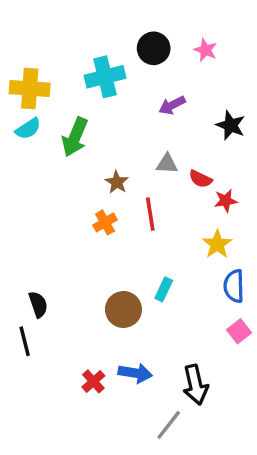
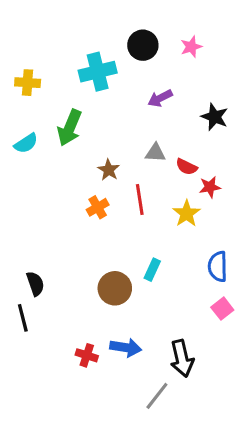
pink star: (206, 50) -> (191, 47), turned 30
yellow cross: (30, 88) -> (28, 83), size x0.7
cyan semicircle: (28, 129) -> (26, 143), moved
yellow star: (217, 244) -> (187, 213), moved
red cross: (93, 381) -> (87, 355), turned -30

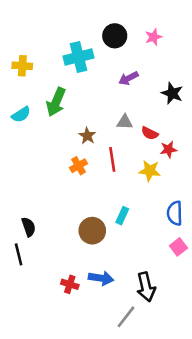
yellow star: (187, 213) -> (150, 171), turned -30

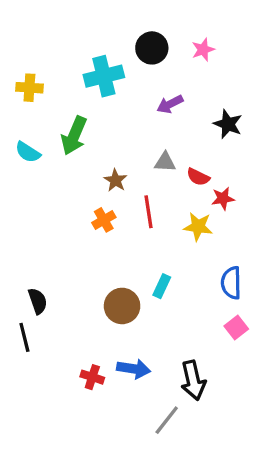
cyan semicircle: (21, 114) -> (28, 152), turned 66

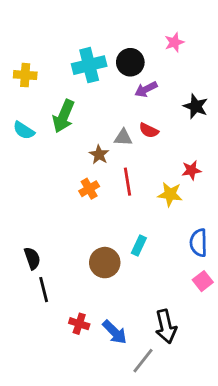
black circle: (152, 48) -> (130, 62), moved
gray triangle: (165, 162) -> (123, 138), moved
red semicircle: (198, 177) -> (149, 130), moved
black line: (24, 337) -> (44, 290), moved
blue arrow: (134, 369) -> (115, 332), moved, turned 36

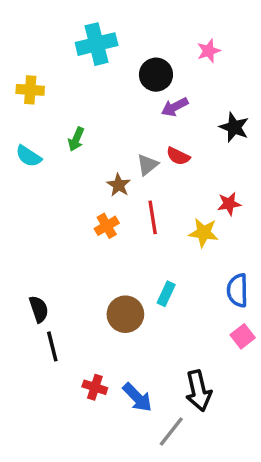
cyan cross: (89, 65) -> (97, 44), moved
green arrow: (64, 116) -> (76, 139), size x0.6
gray triangle: (123, 138) -> (147, 165), turned -42

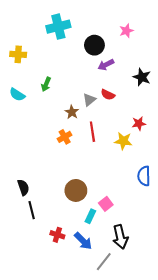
cyan rectangle: (166, 294) -> (90, 216), moved
pink square: (243, 336) -> (106, 204), moved

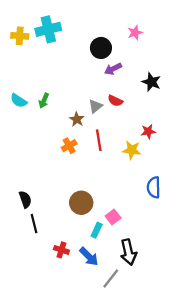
cyan cross: (58, 27) -> (48, 29), moved
yellow cross: (18, 54) -> (20, 36), moved
green arrow: (46, 84) -> (44, 101), moved

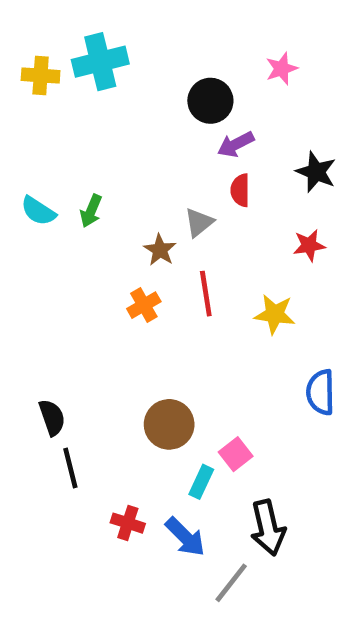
red semicircle: (115, 101) -> (240, 190), moved, turned 64
red star: (148, 131) -> (309, 245), moved

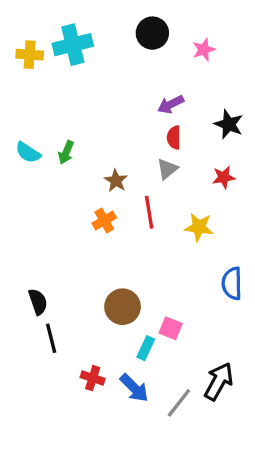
black circle: (210, 101) -> (152, 33), moved
gray triangle: (199, 222) -> (167, 169), moved
pink square: (236, 454) -> (171, 328), turned -30
black arrow: (268, 528) -> (219, 381), moved, turned -138
gray line: (231, 583) -> (179, 403), moved

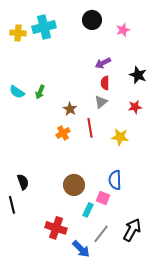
blue semicircle: (232, 283) -> (115, 180), moved
black line: (51, 338) -> (12, 205), moved
red cross: (93, 378) -> (56, 228), size x1.5
blue arrow: (134, 388) -> (81, 249), moved
gray line: (179, 403) -> (101, 234), moved

